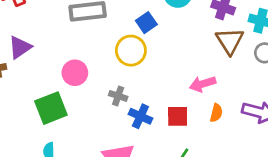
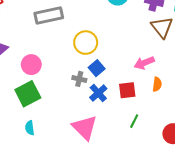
blue square: (146, 23) -> (97, 68), moved
pink circle: (75, 73) -> (31, 65), moved
blue cross: (140, 116) -> (98, 93), turned 30

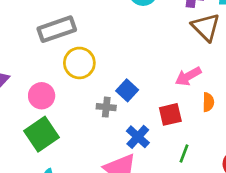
yellow circle: (86, 43) -> (79, 63), moved
blue cross: (98, 93) -> (138, 137), moved

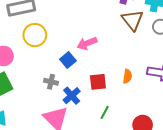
pink arrow: (188, 76) -> (87, 43), moved
gray cross: (106, 107) -> (51, 82), moved

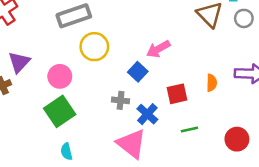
green line: (105, 112) -> (189, 130), turned 56

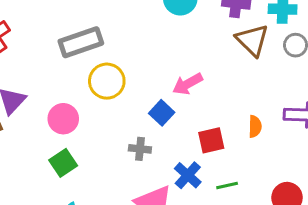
green square: (60, 111) -> (63, 163), size x0.7
blue cross: (147, 114) -> (188, 175), moved

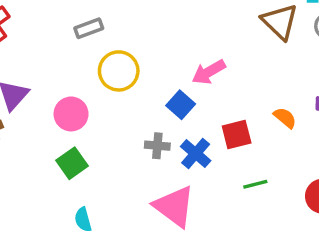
gray rectangle: (81, 42) -> (89, 28), size x0.6
orange semicircle: (255, 126) -> (285, 118), turned -50
blue cross: (188, 175) -> (196, 154), moved

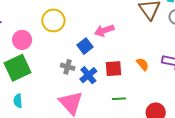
green square: (72, 163) -> (18, 68), size x1.5

